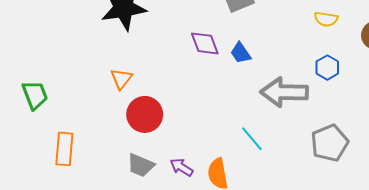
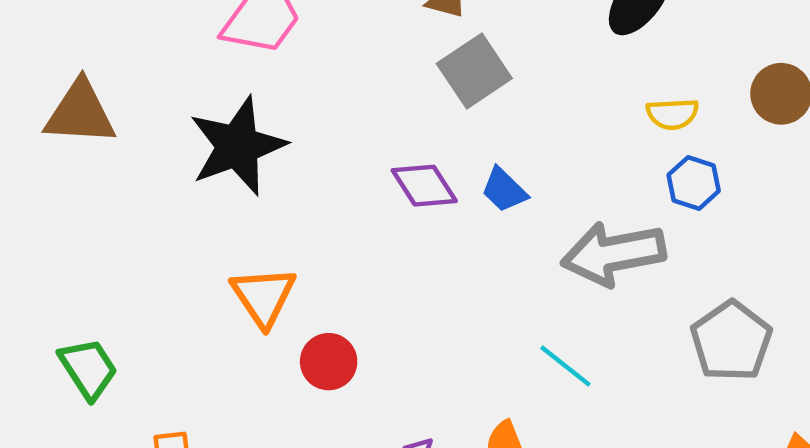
yellow semicircle: (326, 19) -> (672, 114), moved
orange triangle: (121, 79) -> (263, 296), size x1.4
red circle: (145, 114) -> (329, 362), size x0.7

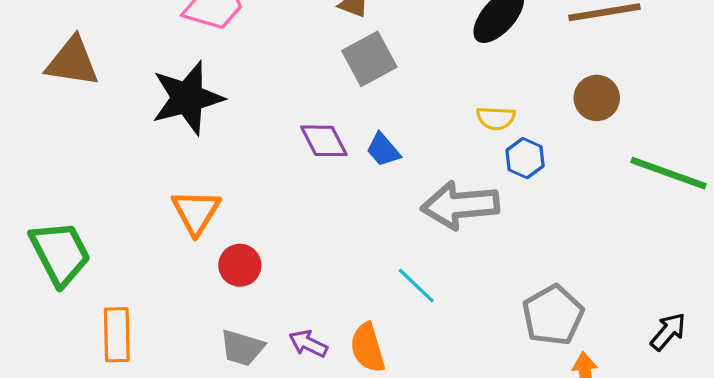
yellow semicircle: (672, 114) -> (496, 118), moved
gray pentagon: (731, 341) -> (553, 315), moved
green trapezoid: (88, 369) -> (60, 253), size x1.4

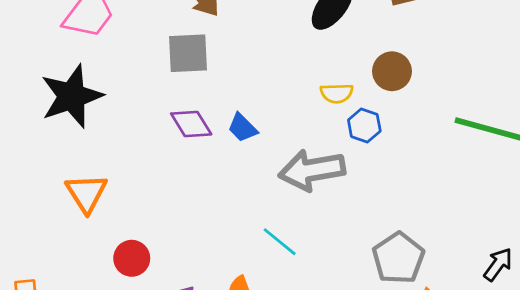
gray square: (369, 59) -> (188, 53), moved, turned 30
brown circle: (597, 98) -> (392, 71), moved
red circle: (240, 265) -> (132, 258), moved

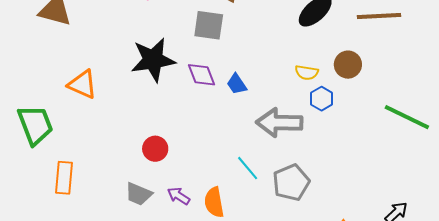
black star: (72, 96) -> (153, 60), moved
orange triangle: (86, 193) -> (83, 84), moved, turned -44
red circle: (132, 258) -> (155, 149), moved
gray pentagon: (398, 258) -> (291, 183), moved

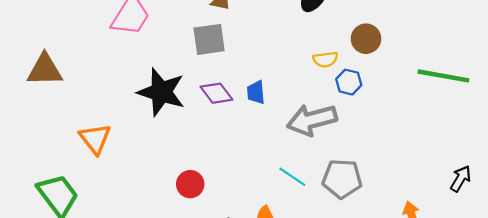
black star: (153, 60) -> (161, 92), turned -30
orange triangle: (83, 84) -> (95, 139), turned 44
blue trapezoid: (237, 84) -> (256, 92), turned 45
gray pentagon: (291, 183) -> (342, 179), turned -30

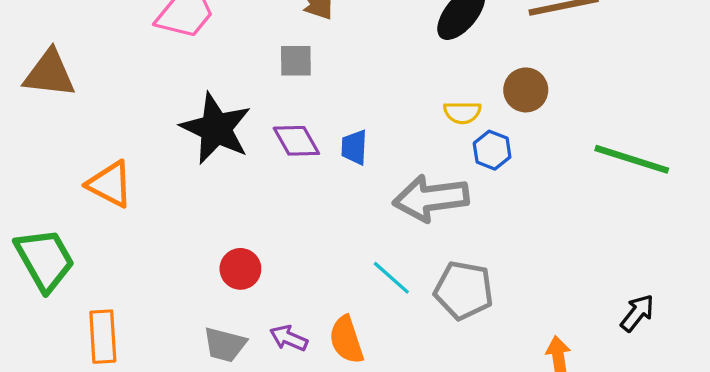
gray square: (209, 39) -> (296, 61), size x0.7
orange triangle: (95, 139) -> (110, 184), turned -32

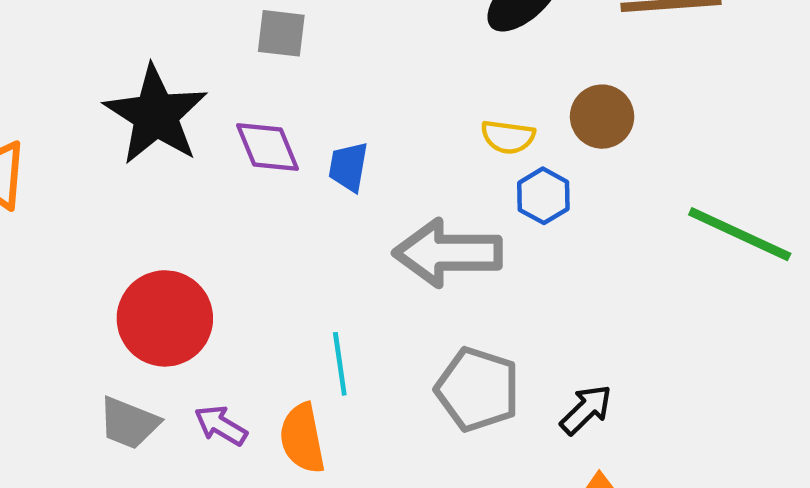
red circle: (240, 269) -> (165, 318), size x1.6
cyan line: (391, 278) -> (340, 364), moved, turned 33
black arrow: (637, 313) -> (586, 410), moved

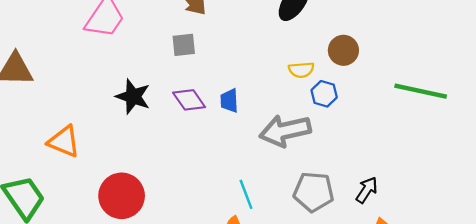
black star: (156, 115) -> (133, 97), size x0.7
red circle: (165, 318) -> (122, 196), moved

